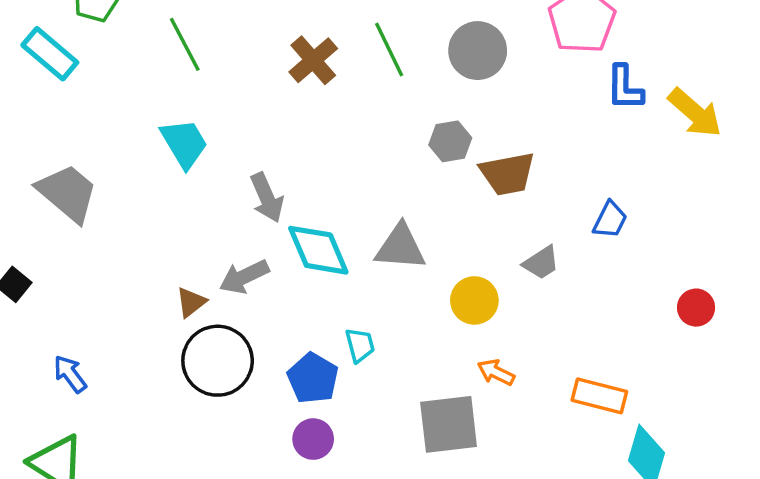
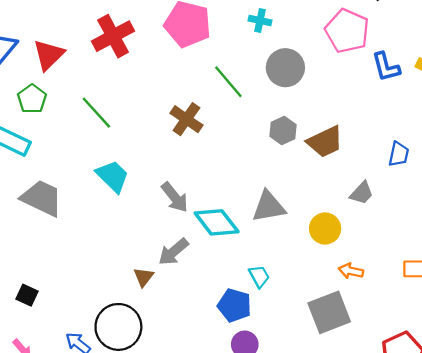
brown cross: (313, 60) -> (186, 119), moved
gray trapezoid: (67, 193) -> (42, 198), moved
black circle: (218, 361) -> (118, 327), moved

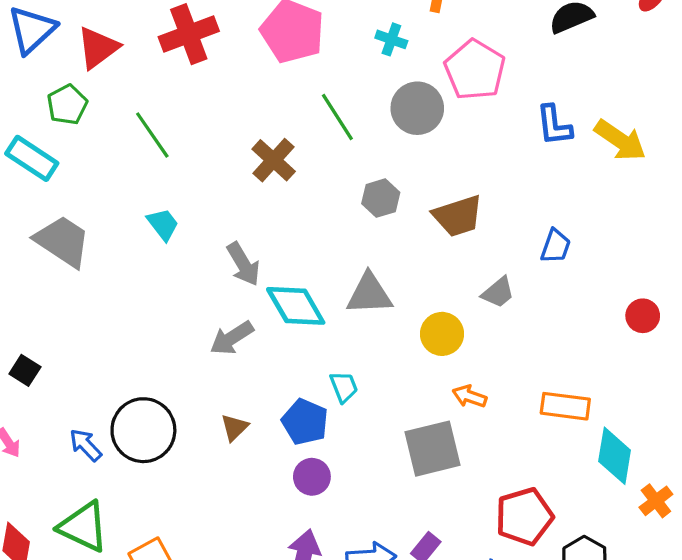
pink pentagon: (347, 31) -> (475, 70), moved
gray hexagon: (283, 130) -> (381, 198), moved
cyan trapezoid: (113, 176) -> (163, 224), size x0.7
brown triangle: (144, 277) -> (234, 427), moved

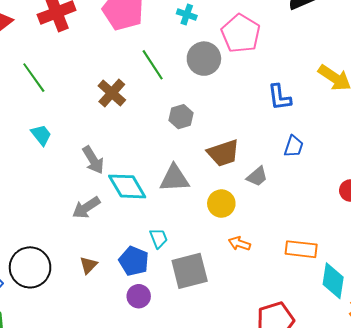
blue L-shape: (554, 125) -> (279, 97), moved
brown trapezoid: (458, 216) -> (223, 153), moved
gray square: (432, 449) -> (190, 271), moved

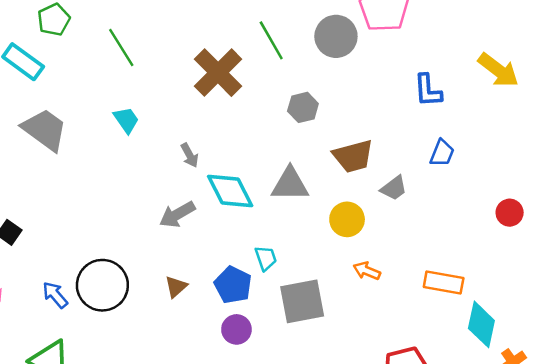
brown cross: (112, 93) -> (218, 73), size x1.4
gray arrow: (93, 160) -> (190, 155), size x0.7

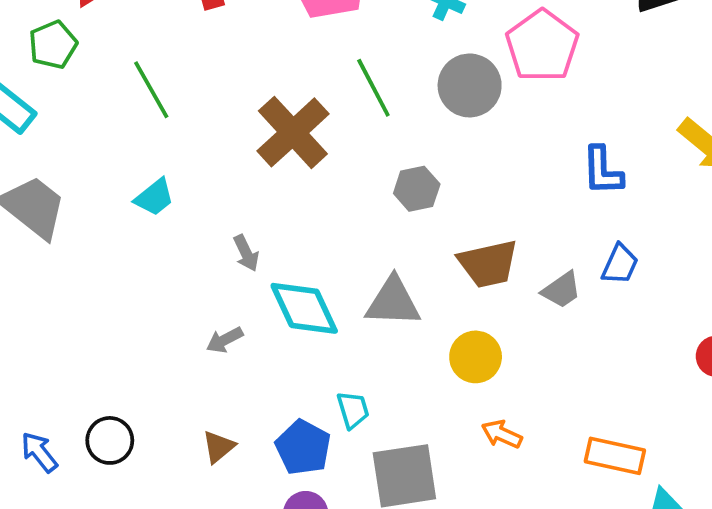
cyan trapezoid: (126, 120) -> (154, 197), turned 84
gray trapezoid: (394, 188) -> (561, 290), moved
gray arrow: (177, 214) -> (225, 340), size x0.7
black circle: (102, 285) -> (110, 440), size x0.6

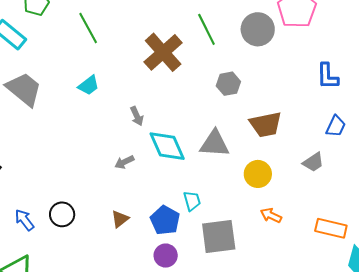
gray trapezoid: (561, 290) -> (313, 162), moved

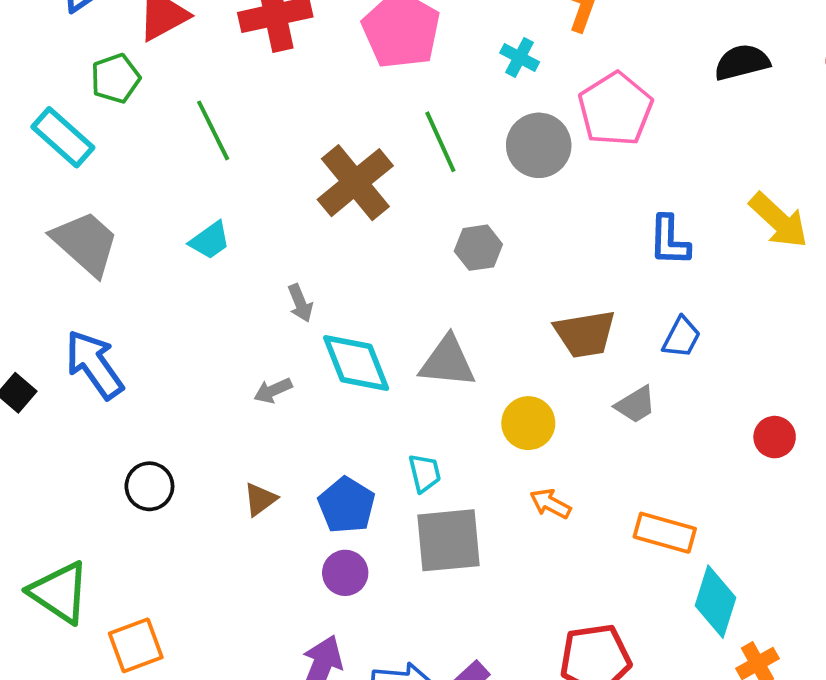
brown trapezoid: (266, 124) -> (585, 334), moved
cyan trapezoid: (192, 201) -> (425, 473), moved
blue arrow: (24, 220) -> (94, 364), moved, size x1.6

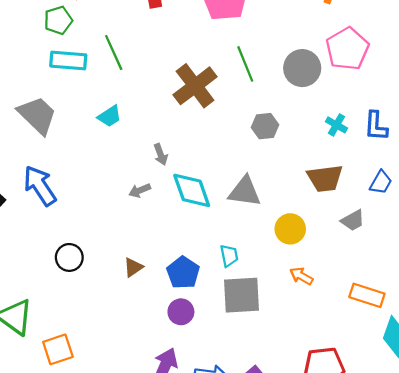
cyan cross: (520, 57) -> (336, 125), moved
cyan rectangle: (63, 137) -> (68, 60), moved, turned -39
gray arrow: (273, 391) -> (140, 190), moved

